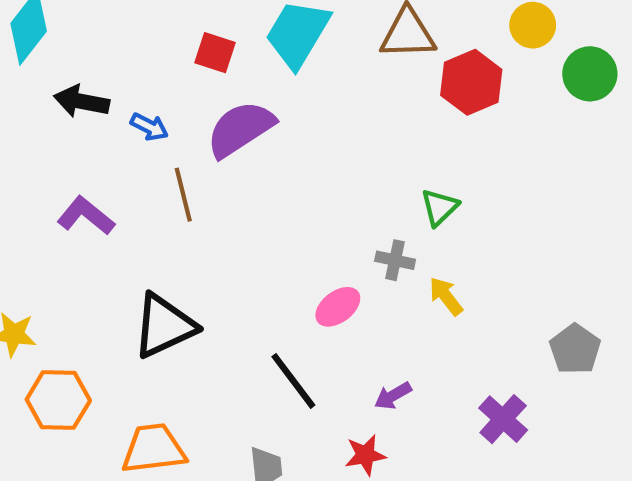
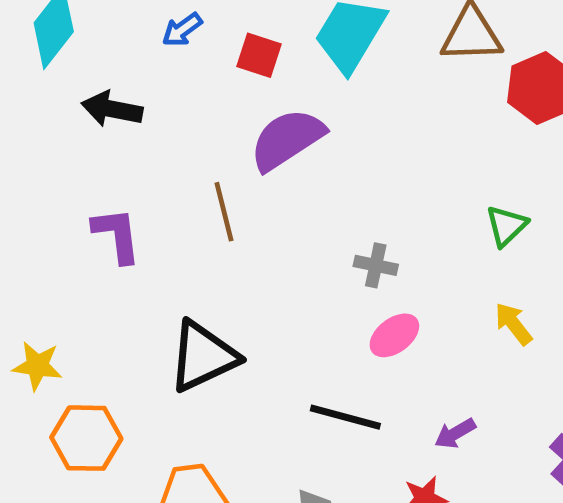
blue arrow: (149, 127) -> (182, 30), moved, turned 117
purple L-shape: (86, 216) -> (117, 235), turned 44
gray cross: (395, 260) -> (376, 265), moved
black line: (293, 381) -> (345, 417), turned -38

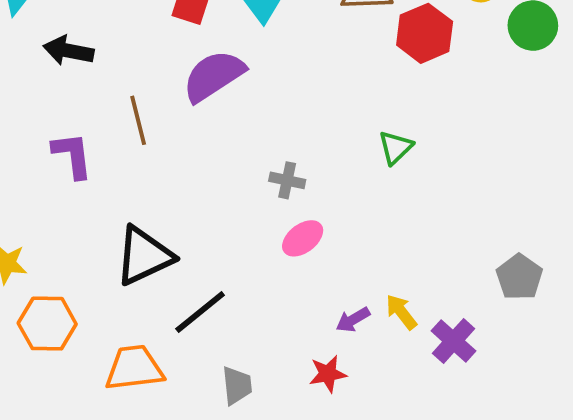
brown line: (224, 212) -> (138, 120), moved
yellow arrow: (513, 324) -> (401, 312), moved
black line: (345, 417) -> (200, 312), moved, turned -54

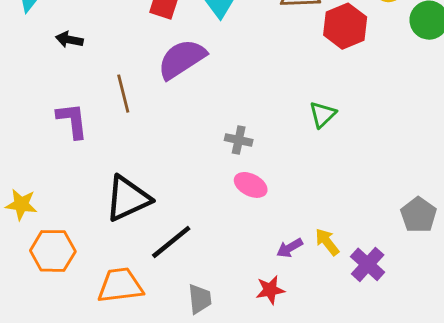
black arrow: (68, 51) -> (69, 40), size x0.7
pink ellipse: (303, 238) -> (251, 185), turned 64

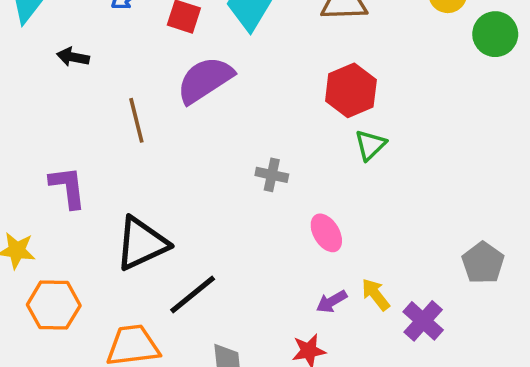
red hexagon: (345, 26) -> (351, 90), moved
purple L-shape: (72, 121) -> (68, 187), moved
pink ellipse: (251, 185) -> (326, 233), moved, turned 32

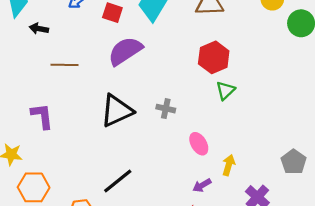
black arrow: (73, 57) -> (39, 29), moved
brown line: (136, 120) -> (64, 65), moved, turned -75
black triangle: (142, 243) -> (117, 111), moved
yellow arrow: (376, 294) -> (229, 165), moved, turned 54

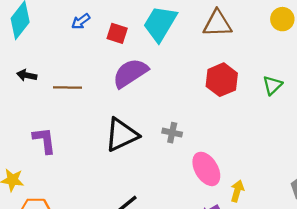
black arrow: (39, 29) -> (27, 75), moved
green triangle: (225, 90) -> (272, 85), moved
pink ellipse: (199, 144) -> (206, 169), size x1.4

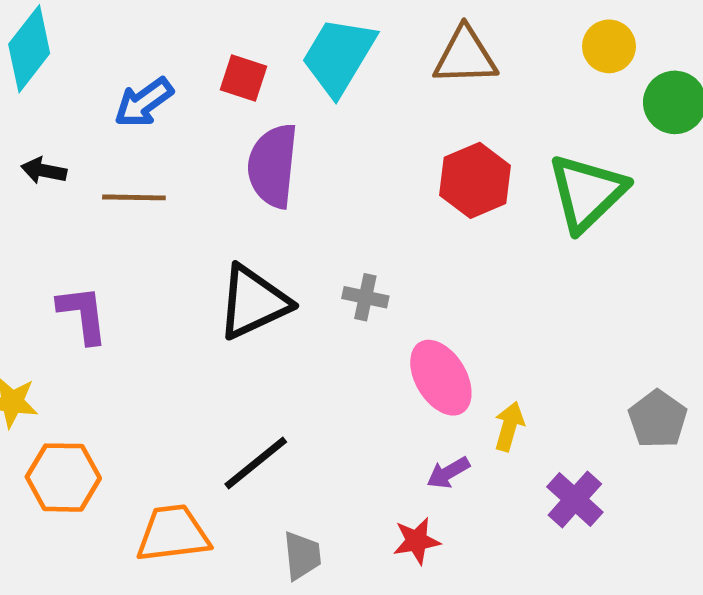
blue arrow: (81, 21) -> (144, 102), moved, size x1.4
purple semicircle: (130, 73) -> (273, 166), turned -51
green triangle: (272, 85) -> (587, 193), size x1.8

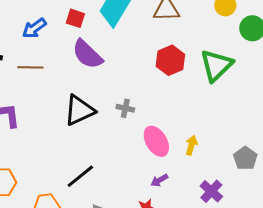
purple semicircle: (273, 166) -> (87, 54), turned -52
yellow arrow: (509, 426) -> (191, 145), moved

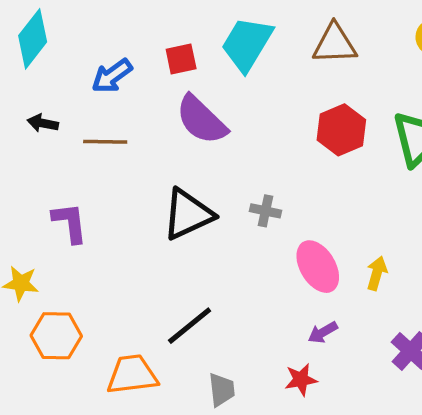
red square: (75, 18) -> (181, 59), turned -30

